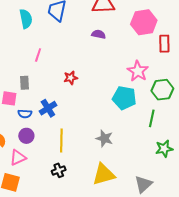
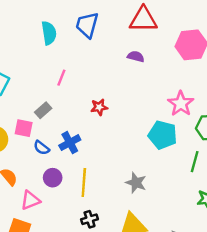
gray rectangle: (25, 83) -> (43, 110), turned 48
blue semicircle: (25, 114) -> (42, 148), turned 32
purple circle: (26, 136) -> (53, 178), moved
black cross: (59, 170) -> (90, 219), moved

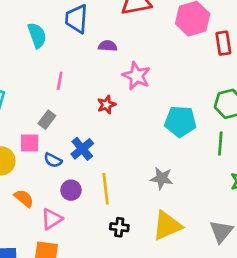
purple semicircle: (136, 57) -> (108, 46), moved
pink star: (181, 104) -> (136, 76), moved
black cross: (90, 219) -> (119, 227), turned 35

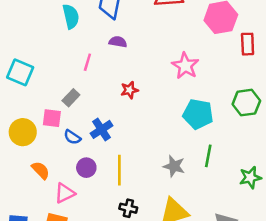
purple semicircle: (108, 46) -> (118, 42), moved
pink star: (136, 76) -> (185, 66), moved
green line: (220, 144) -> (208, 156), moved

